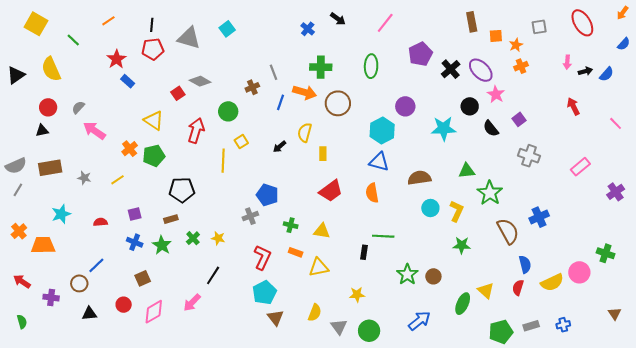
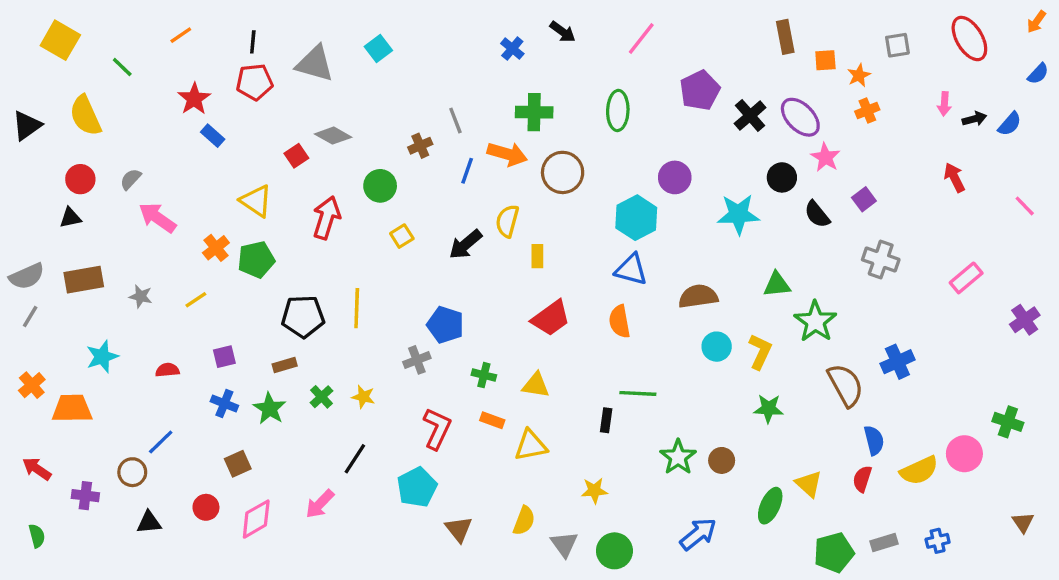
black arrow: (280, 147) -> (465, 244), size x1.5
yellow line: (223, 161) -> (357, 308), moved
cyan pentagon: (264, 293) -> (417, 487), moved

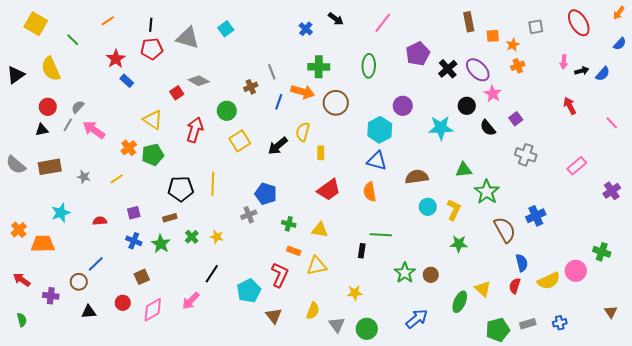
yellow square: (402, 236) -> (240, 141), size x1.5
gray semicircle: (27, 276) -> (16, 165), turned 65
gray line: (30, 316) -> (68, 125), moved
red L-shape: (437, 429) -> (280, 275), moved

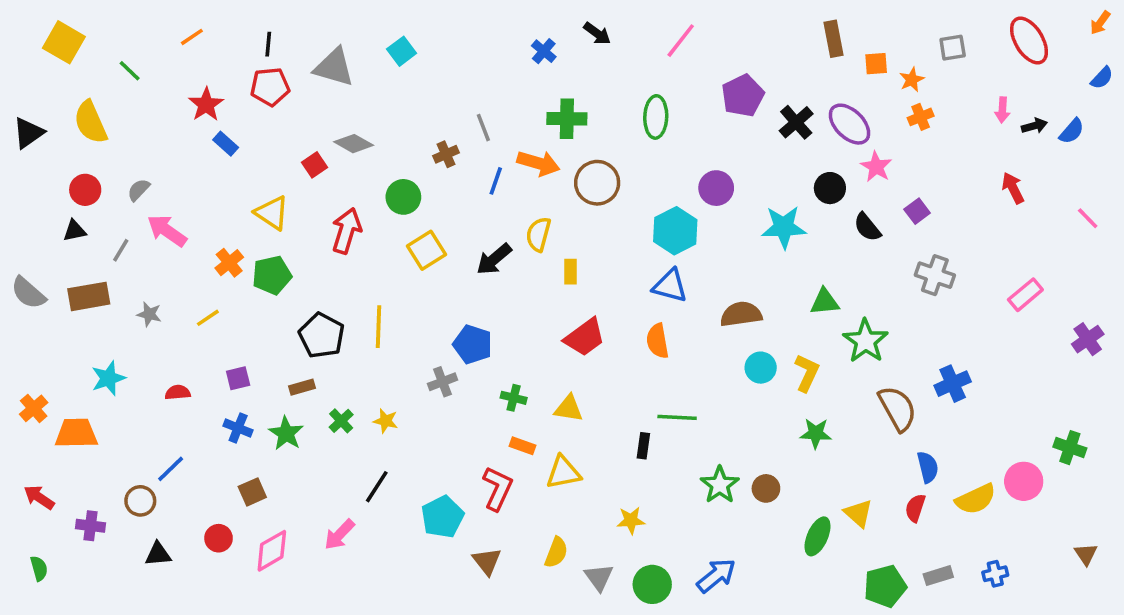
gray line: (68, 125) -> (121, 250), moved
black pentagon: (181, 189) -> (322, 336), turned 30
blue arrow: (417, 319) -> (716, 576), moved

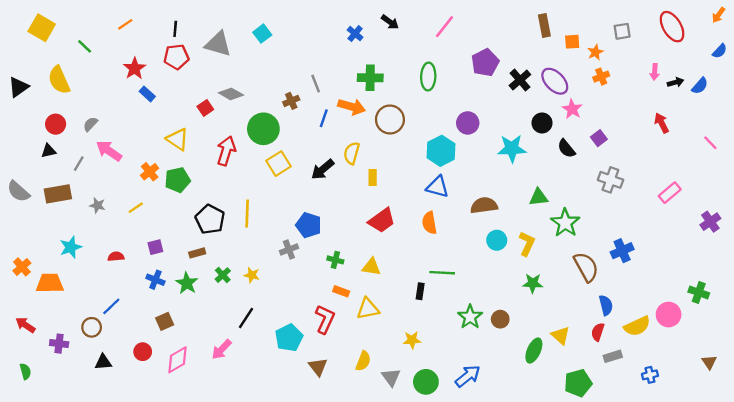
green circle: (403, 197) -> (263, 129), size x1.4
gray rectangle: (938, 576) -> (613, 356), moved

